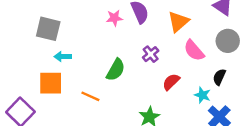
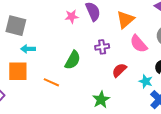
purple cross: (151, 54) -> (102, 47), turned 32

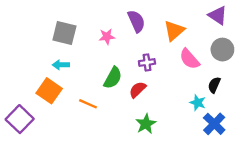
pink star: (72, 16) -> (107, 37), moved
gray square: (16, 26) -> (64, 33), moved
red semicircle: (119, 70) -> (138, 90), moved
orange square: (18, 71) -> (49, 91), turned 35

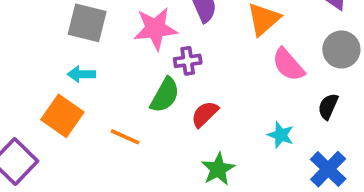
pink star: (107, 37) -> (155, 29), size x1.6
purple cross: (147, 62) -> (188, 61), moved
cyan star: (198, 103) -> (281, 135), moved

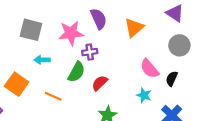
pink semicircle: (288, 65) -> (150, 69), moved
cyan arrow: (81, 74) -> (42, 60), moved

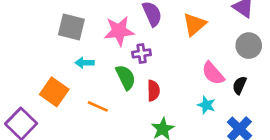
green semicircle: (76, 72) -> (126, 77), turned -55
red semicircle: (100, 83) -> (153, 91), turned 133

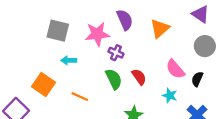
purple cross: (142, 53) -> (116, 53), turned 32
green semicircle: (126, 77) -> (114, 79), moved
red semicircle: (153, 91) -> (139, 77), moved, turned -35

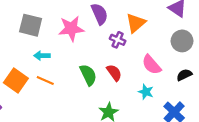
purple cross: (116, 53) -> (118, 40), moved
black semicircle: (197, 79) -> (184, 75), moved, turned 40
orange line: (80, 97) -> (45, 81), moved

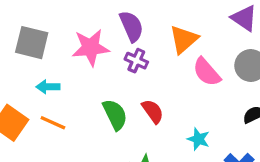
purple cross: (118, 40) -> (136, 61), moved
pink semicircle: (151, 65) -> (207, 72), moved

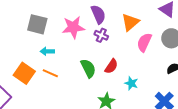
pink semicircle: (207, 72) -> (144, 42), turned 66
red semicircle: (153, 111) -> (111, 66), turned 70
cyan star: (198, 139) -> (131, 83), moved

